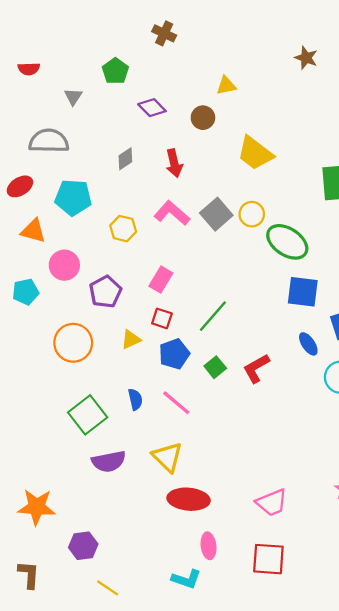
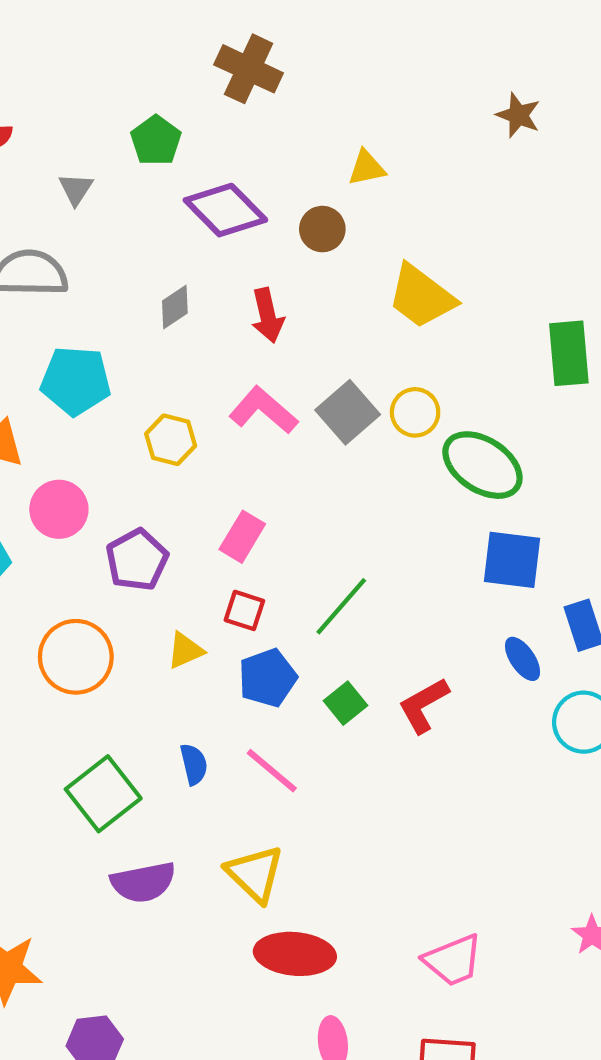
brown cross: (164, 33) -> (249, 69), size x1.4
purple diamond: (152, 108) -> (225, 210), size x1.5

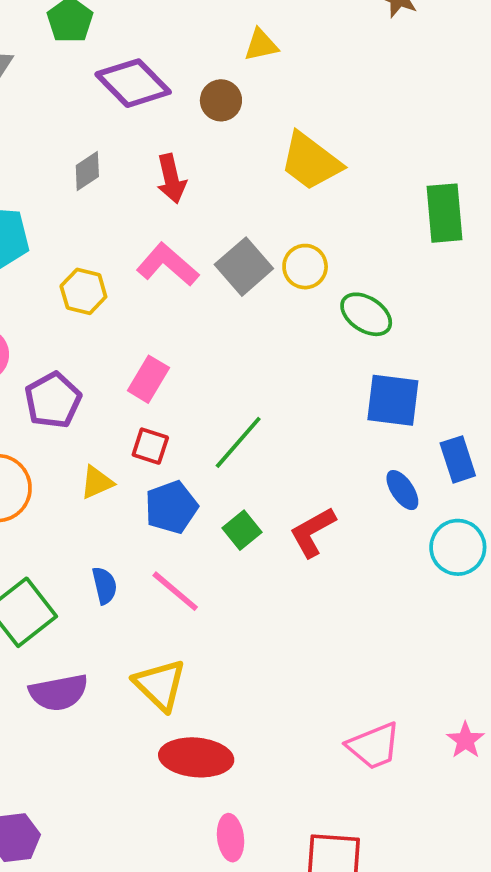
green ellipse: (482, 465) -> (366, 314), size x0.7
pink trapezoid: (453, 960) -> (374, 746), moved

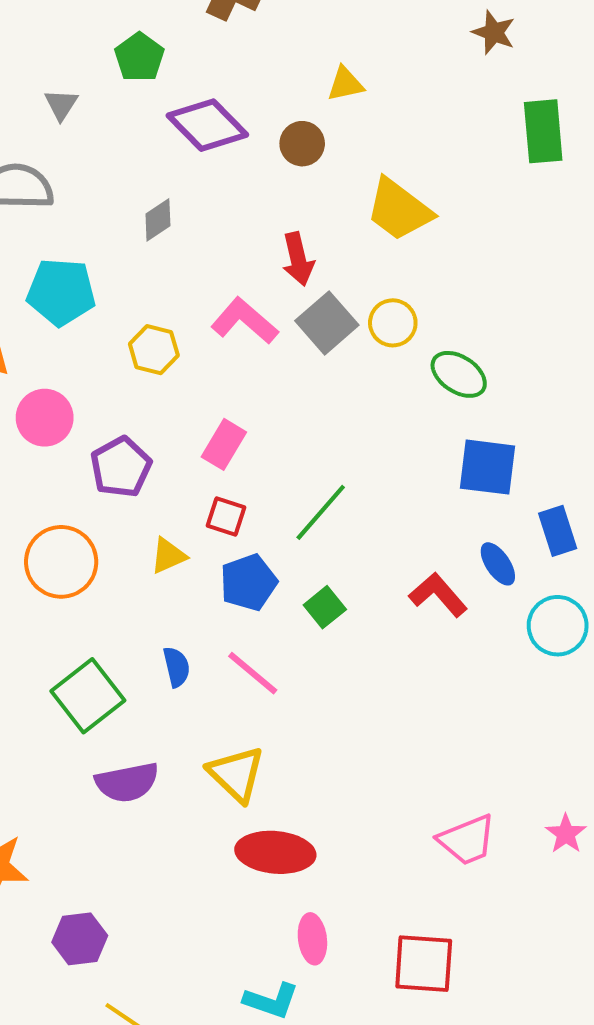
red arrow: (171, 179) -> (298, 259), moved
green rectangle: (444, 213) -> (543, 131), moved
red L-shape: (313, 532) -> (438, 595), moved, turned 78

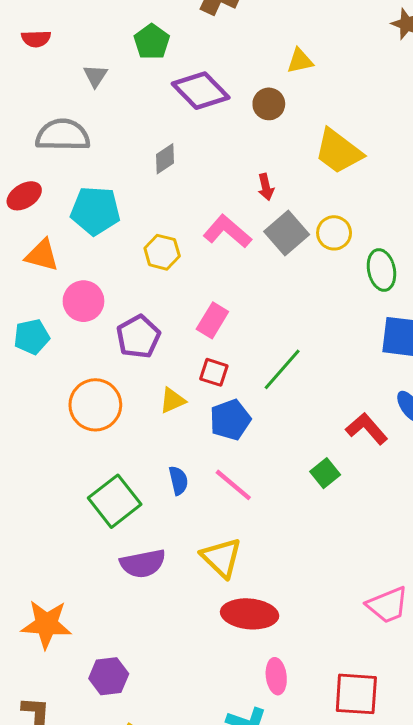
red arrow: (298, 259) -> (266, 187), size x0.7
green ellipse: (459, 374) -> (381, 270), turned 45
green square: (325, 607) -> (325, 473), moved

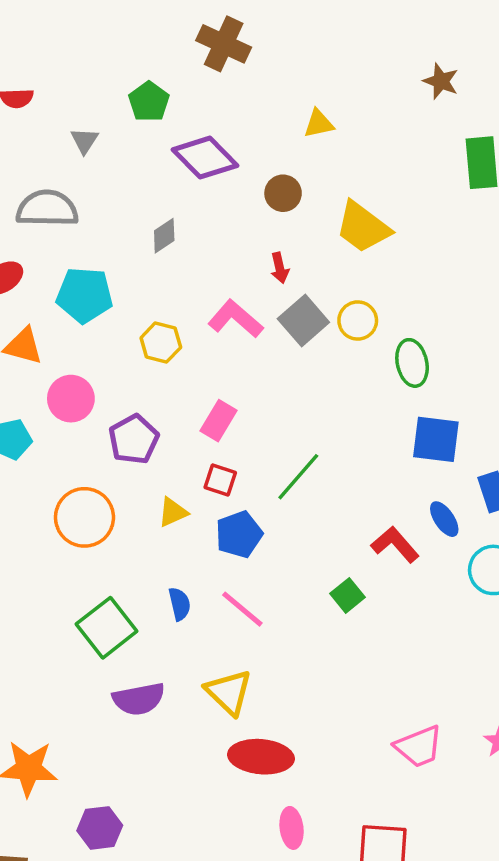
brown circle: (269, 104) -> (283, 193), moved

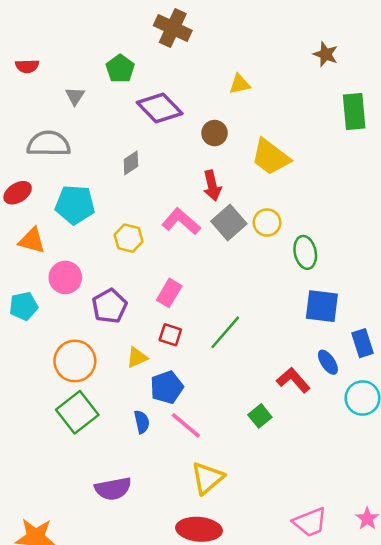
red arrow: (280, 268) -> (212, 186), size x1.4
blue pentagon: (239, 534) -> (167, 387), moved
green square: (107, 628) -> (77, 412), moved
yellow triangle: (229, 692) -> (207, 478), moved, turned 36

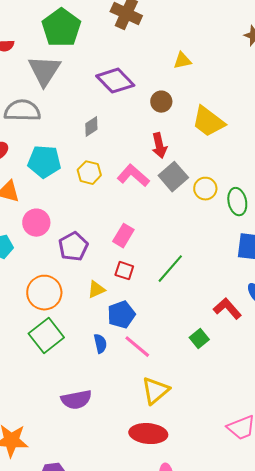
green pentagon: (120, 69) -> (61, 28), moved, size x1.6
gray triangle: (75, 96) -> (44, 71), size x2.0
yellow circle: (267, 223) -> (205, 189), moved
yellow hexagon: (129, 238) -> (89, 173), moved

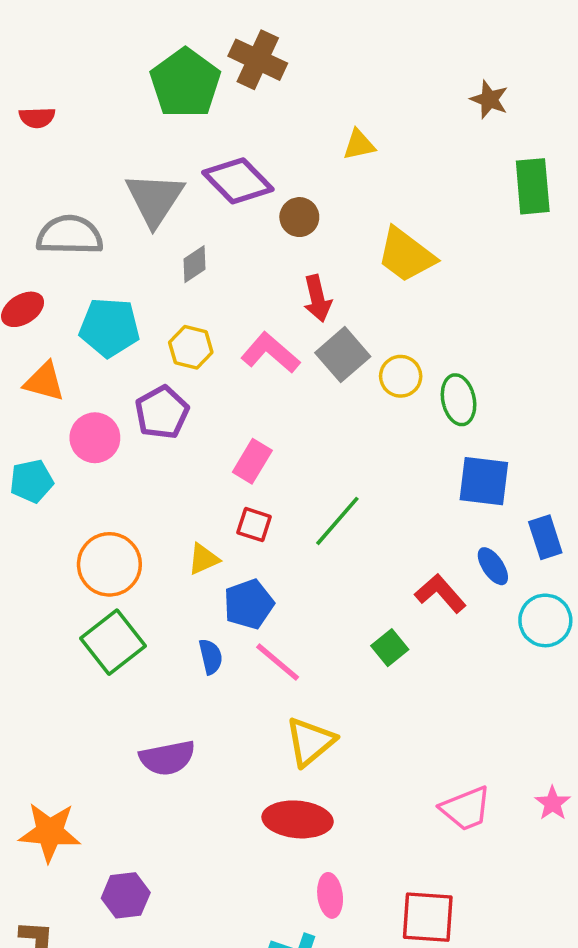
green pentagon: (61, 28) -> (185, 83), moved
gray triangle: (44, 71) -> (155, 199), moved
brown circle: (161, 102) -> (299, 217), moved
purple pentagon: (73, 247) -> (162, 412), moved

